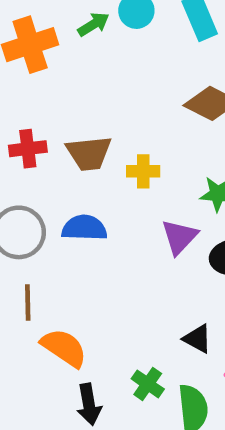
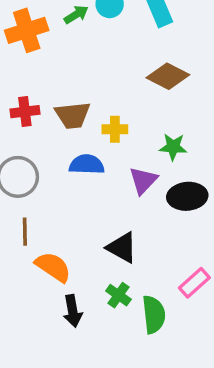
blue semicircle: (84, 228) -> (87, 165), moved
black triangle: (197, 339) -> (122, 247), moved, size x1.4

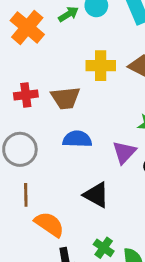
orange cross: (27, 30) -> (27, 27), turned -32
yellow cross: (115, 129) -> (101, 66), moved, size x1.4
black triangle: (122, 247) -> (96, 195), moved

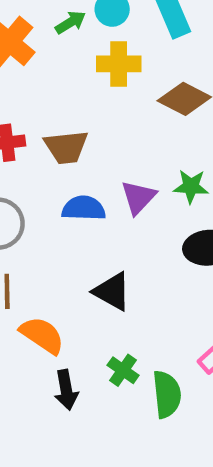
yellow cross: (101, 66) -> (119, 64), moved
purple triangle: (124, 152) -> (138, 197), moved

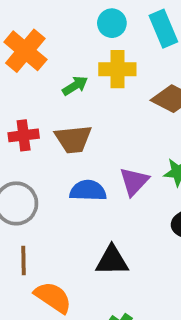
green arrow: (71, 22) -> (75, 86), moved
black triangle: (112, 291) -> (112, 261), turned -30

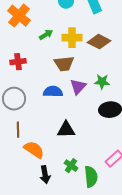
yellow cross: (117, 69) -> (72, 38), moved
brown trapezoid: (73, 139) -> (64, 64), moved

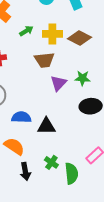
blue semicircle: (53, 92) -> (21, 117), moved

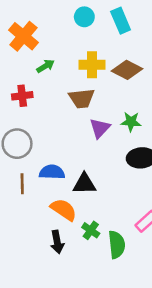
green arrow: (26, 31) -> (45, 66), moved
orange semicircle: (14, 146) -> (64, 210), moved

